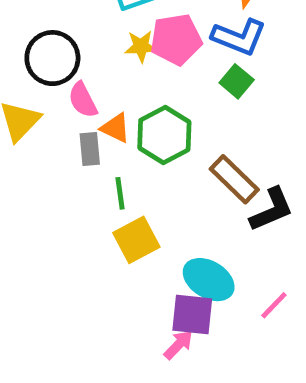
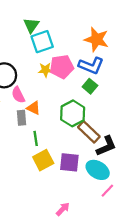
green hexagon: (164, 135) -> (73, 113), moved
cyan ellipse: (209, 280) -> (98, 170), moved
purple square: (192, 315) -> (69, 162), moved

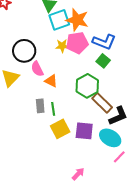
orange star: (97, 39) -> (77, 20), moved
gray rectangle: (21, 118) -> (40, 106), moved

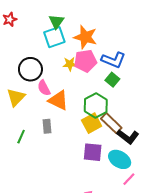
cyan square: (59, 20) -> (54, 37), moved
orange triangle: (51, 81) -> (58, 100), size x1.5
green line: (53, 109) -> (21, 137), moved, turned 32
black L-shape: (118, 116) -> (128, 137), turned 60
yellow square: (60, 129) -> (92, 123), moved

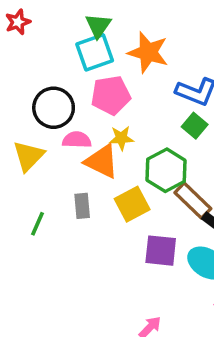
pink pentagon: (85, 61) -> (111, 95), moved
yellow star: (70, 64) -> (121, 138), moved
pink semicircle: (44, 88) -> (77, 140), turned 119
yellow square: (92, 123) -> (132, 204), moved

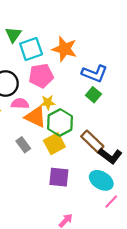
green triangle: (98, 26) -> (13, 35), moved
green hexagon: (166, 170) -> (60, 122), moved
gray rectangle: (82, 206) -> (23, 145), turned -32
purple square: (161, 251) -> (59, 177), moved

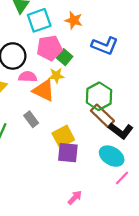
orange star: (64, 49) -> (74, 20), size x0.7
green square: (93, 95) -> (64, 57), moved
green hexagon: (60, 122) -> (99, 96), moved
yellow square: (54, 144) -> (63, 137), moved

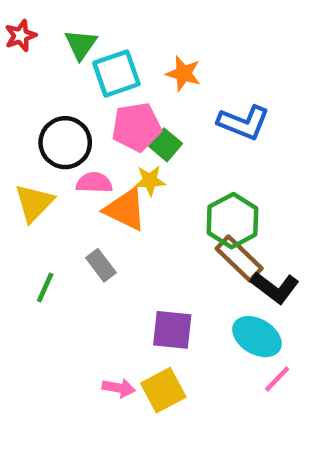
yellow square: (63, 137) -> (163, 390), moved
pink arrow: (75, 197) -> (119, 388), moved, turned 56

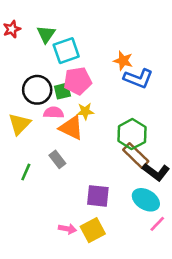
orange star: (183, 73) -> (123, 61), moved
green square: (166, 145) -> (62, 91), moved, turned 36

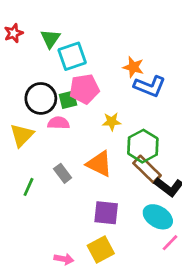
yellow star: (85, 111) -> (112, 122), moved
orange triangle: (71, 128) -> (99, 164), moved
pink arrow: (67, 229) -> (64, 259), moved

